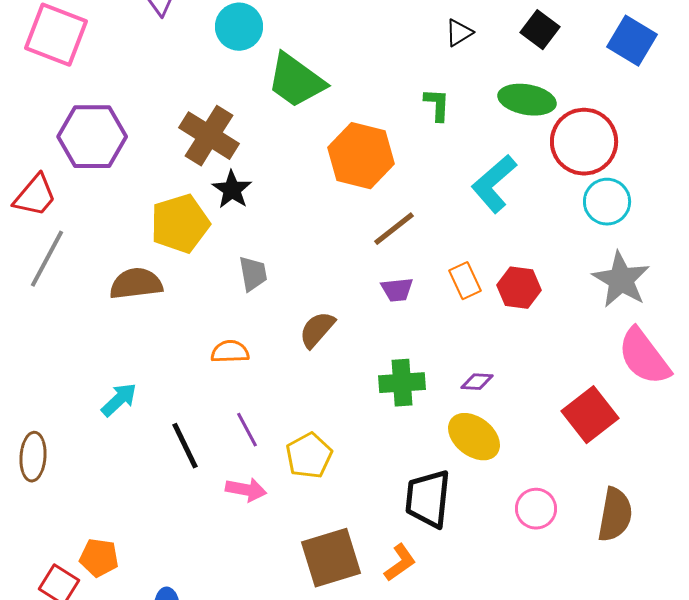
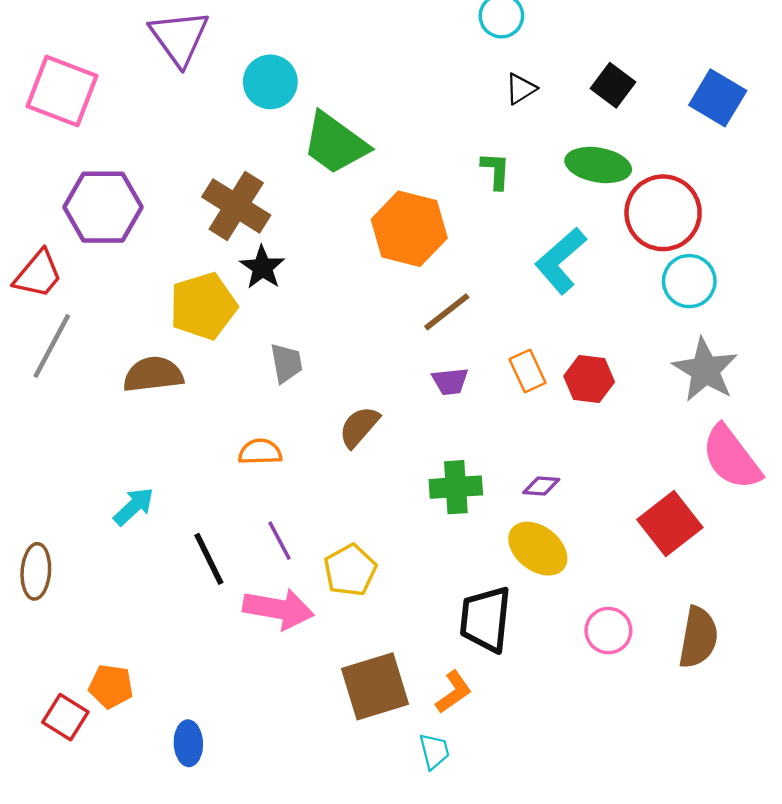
pink arrow: (246, 490) -> (278, 609), size x1.5

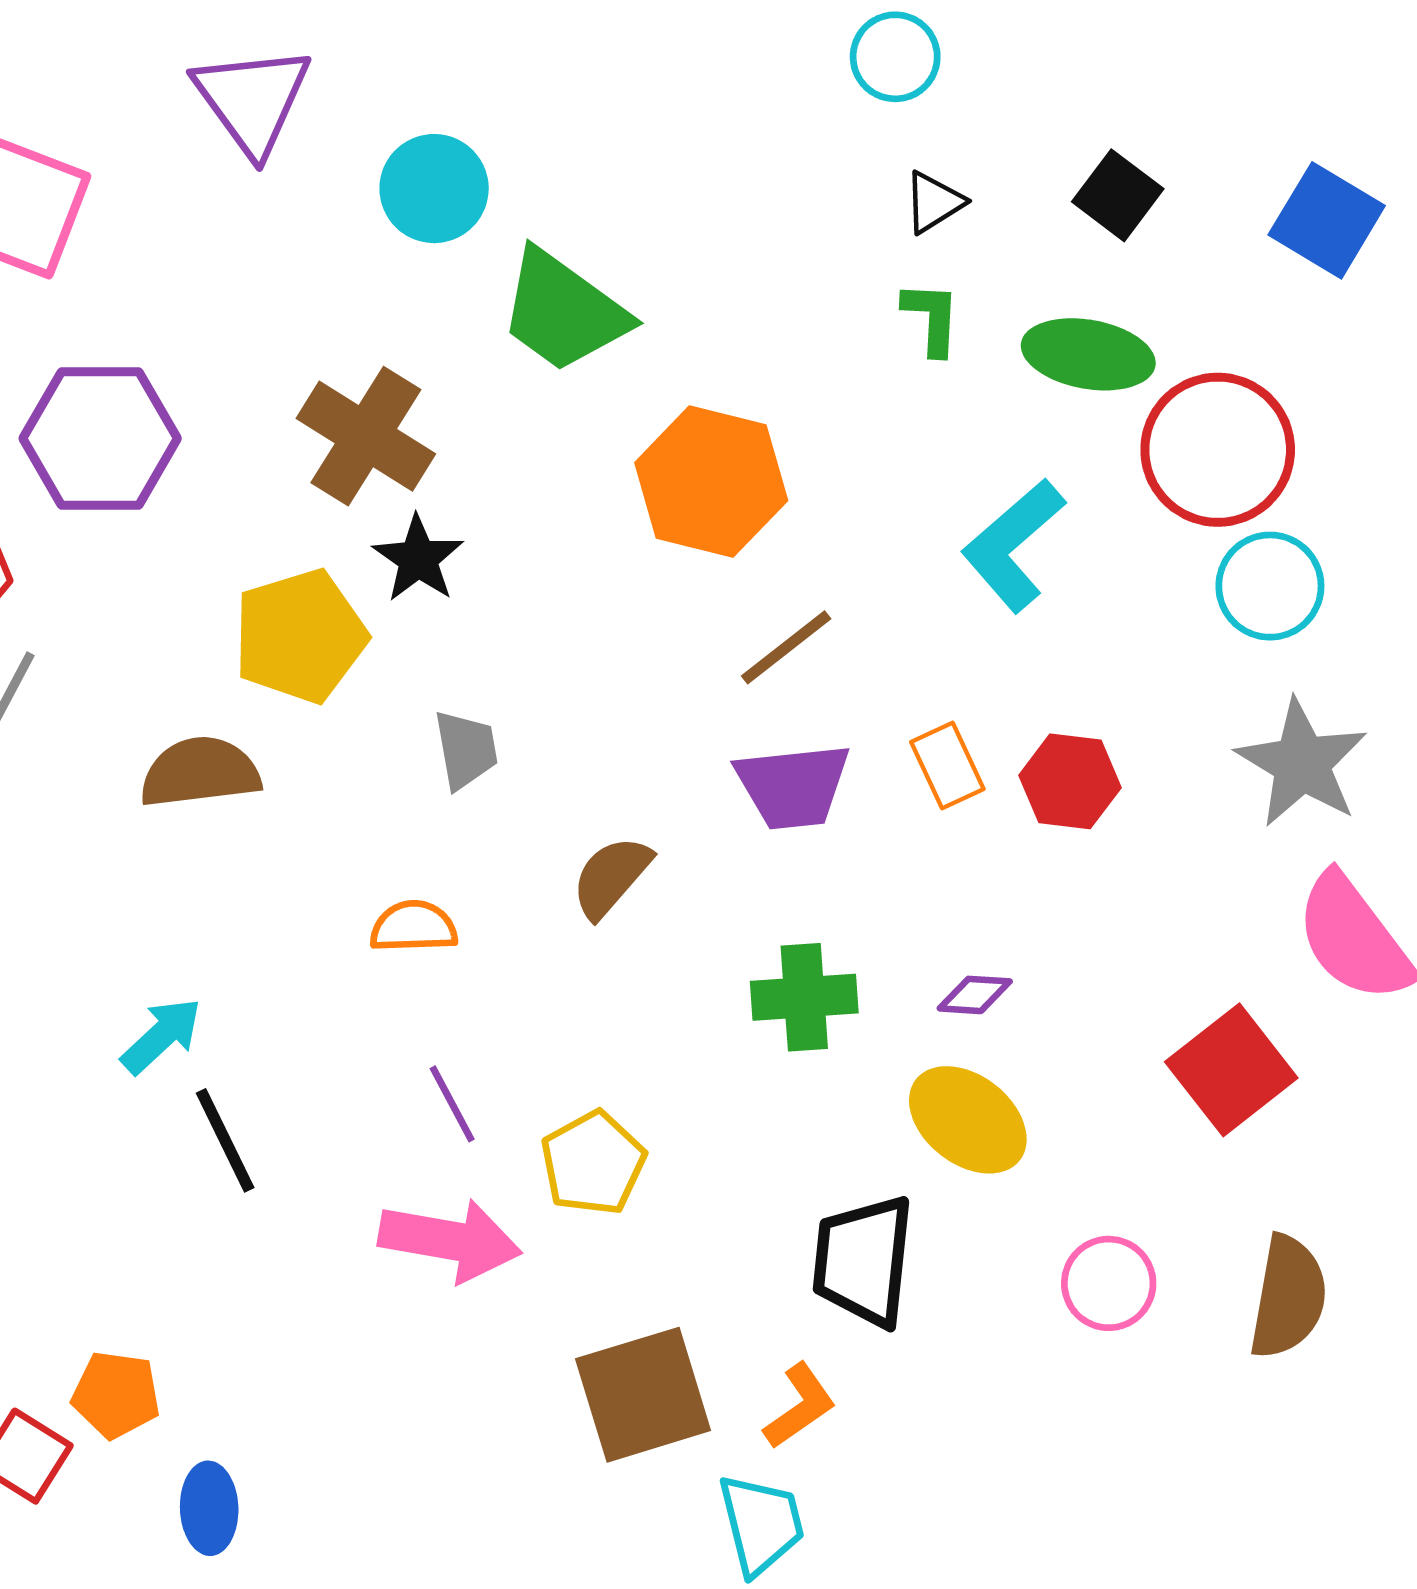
green L-shape: (496, 171) -> (931, 318), moved
purple trapezoid: (450, 381) -> (793, 786), size x1.6
black line: (209, 559) -> (225, 1140), moved
blue ellipse: (188, 743) -> (209, 1508), moved
cyan trapezoid: (434, 751) -> (761, 1524), size x1.4

